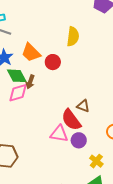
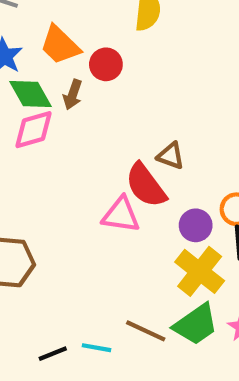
brown arrow: (30, 82) -> (73, 95), moved
purple circle: (79, 140) -> (196, 225), moved
yellow cross: (96, 161) -> (200, 271), size x1.6

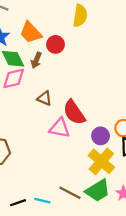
brown triangle: (171, 156) -> (45, 98), moved

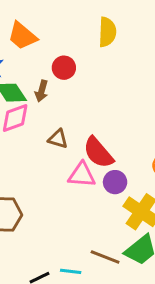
yellow semicircle: (80, 16) -> (107, 32), moved
orange trapezoid: (31, 33) -> (22, 36), moved
purple circle: (101, 136) -> (115, 182), moved

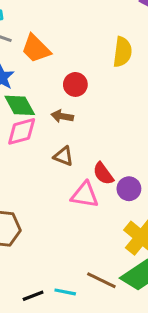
brown arrow: (42, 91) -> (62, 116), moved, turned 80
red semicircle: (98, 153) -> (103, 174), size x0.7
purple circle: (115, 182) -> (129, 189), moved

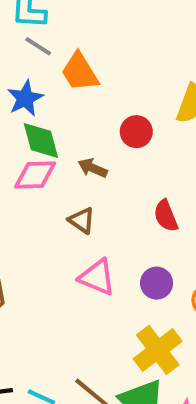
red circle: (75, 84) -> (136, 132), moved
red semicircle: (103, 174) -> (166, 216), moved

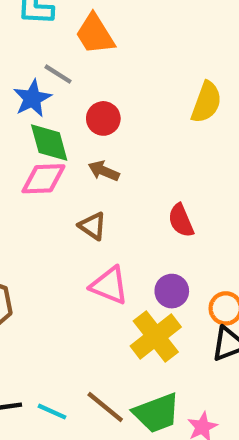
gray line: (38, 46) -> (58, 74), moved
orange trapezoid: (80, 72) -> (95, 34), moved
red circle: (136, 132) -> (103, 118), moved
yellow cross: (158, 350) -> (156, 336), moved

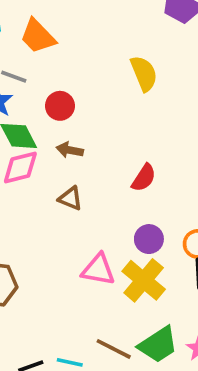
yellow semicircle: (206, 102) -> (144, 74), turned -30
red semicircle: (181, 220) -> (144, 178), turned -112
pink triangle: (109, 285) -> (98, 270), moved

